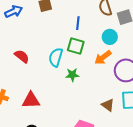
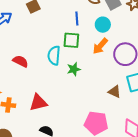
blue line: (78, 23) -> (77, 19), moved

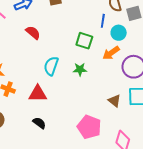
blue line: (77, 19) -> (103, 21), moved
cyan semicircle: (54, 55) -> (51, 66), moved
red semicircle: (20, 61) -> (33, 33), moved

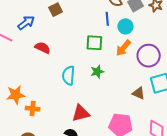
red triangle: (38, 94) -> (81, 113), moved

